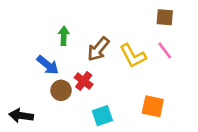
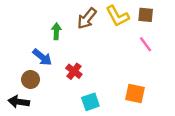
brown arrow: (98, 49) -> (87, 18), moved
yellow L-shape: (133, 56) -> (117, 16), moved
brown circle: (61, 90) -> (31, 79), moved

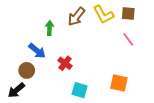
black arrow: (19, 102) -> (16, 90), turned -48
cyan square: (90, 102) -> (80, 90), turned 35

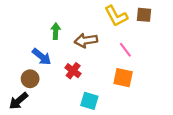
brown arrow: (76, 17) -> (86, 40), moved, turned 42
pink line: (128, 39) -> (125, 50), moved
orange square: (119, 83) -> (123, 78), moved

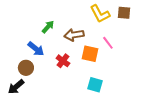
green arrow: (56, 31) -> (48, 27), turned 40
orange square: (123, 78) -> (90, 54), moved
cyan square: (89, 101) -> (95, 85), moved

